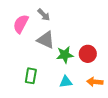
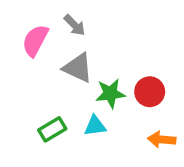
green rectangle: (31, 76) -> (52, 129), turned 49
cyan triangle: (66, 82) -> (95, 126), moved

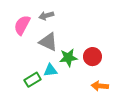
gray arrow: (75, 25) -> (46, 16), turned 120
cyan triangle: (95, 126) -> (50, 70), moved

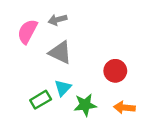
green star: (68, 58) -> (85, 105), moved
cyan triangle: (50, 70) -> (63, 88), turned -40

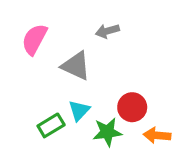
gray arrow: (58, 20) -> (107, 31), moved
red circle: (115, 71) -> (132, 107), moved

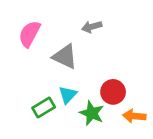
green star: (107, 132) -> (92, 113), turned 30

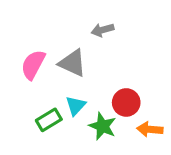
pink semicircle: (29, 34) -> (33, 65), moved

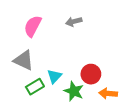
gray triangle: (73, 63) -> (24, 60), moved
pink semicircle: (33, 65) -> (33, 26), moved

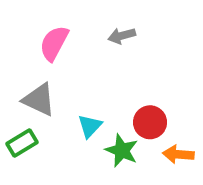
green rectangle: (35, 87) -> (22, 143), moved

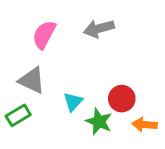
gray arrow: (122, 36) -> (99, 29), size x1.4

